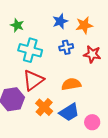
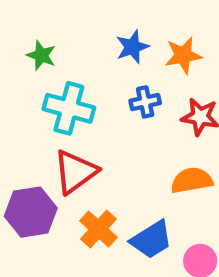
orange semicircle: (71, 84) -> (192, 180), moved

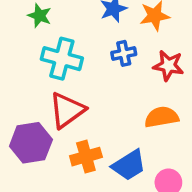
orange cross: (99, 229) -> (86, 157), turned 32

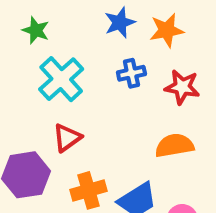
cyan cross: (62, 59) -> (61, 79), turned 33
red triangle: (67, 110) -> (67, 138), size x0.7

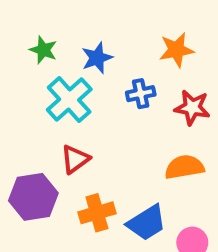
blue star: (120, 23) -> (97, 58), moved

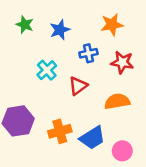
cyan cross: (69, 100) -> (47, 70), moved, size x0.7
red triangle: (75, 159) -> (78, 86), moved

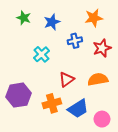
red star: (122, 62) -> (102, 48), turned -30
red triangle: (78, 86) -> (67, 79), moved

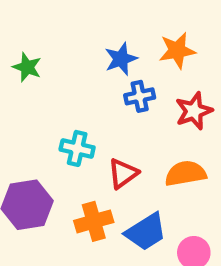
green star: (24, 18) -> (27, 67), moved
blue star: (52, 22) -> (121, 59), moved
cyan cross: (41, 54) -> (77, 148), moved, turned -35

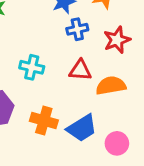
red triangle: (123, 173) -> (80, 70), moved, turned 40
orange cross: (94, 221) -> (44, 121), turned 32

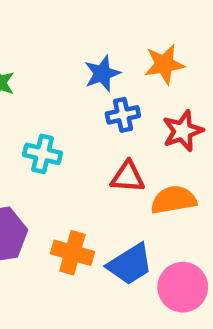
cyan cross: (32, 67) -> (43, 154), moved
pink circle: (117, 143) -> (183, 287), size x1.4

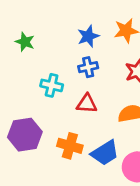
blue cross: (123, 115) -> (88, 67), moved
red triangle: (128, 177) -> (87, 104), moved

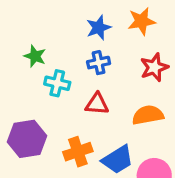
green star: (25, 42) -> (35, 56), moved
orange cross: (70, 146) -> (78, 152), turned -35

